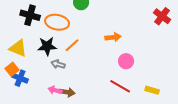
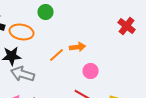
orange line: (72, 45) -> (57, 55), moved
gray arrow: (58, 64) -> (23, 74), size x1.6

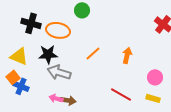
orange arrow: (78, 47) -> (127, 55), moved, turned -70
pink circle: (91, 71) -> (155, 77), moved

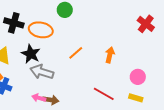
black star: (48, 54) -> (31, 54), turned 30

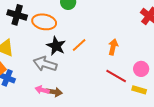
black star: (31, 54) -> (56, 46), moved
red line: (104, 94) -> (116, 76), moved

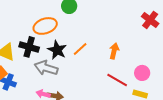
black cross: (17, 15) -> (29, 47), moved
orange ellipse: (44, 22) -> (45, 26), turned -30

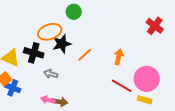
black star: (57, 50) -> (62, 44), moved, turned 30
gray arrow: (46, 68) -> (51, 74), size x0.6
pink circle: (142, 73) -> (147, 79), size x1.6

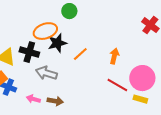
gray arrow: (51, 74) -> (46, 73), size x1.5
pink arrow: (48, 100) -> (33, 99), moved

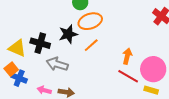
orange ellipse: (45, 31) -> (90, 21), moved
orange arrow: (114, 56) -> (127, 56), moved

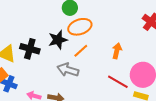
orange arrow: (127, 56) -> (117, 51), moved
gray arrow: (57, 64) -> (68, 70), moved

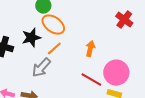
orange ellipse: (80, 27) -> (53, 25), turned 55
gray arrow: (68, 70) -> (41, 68), turned -65

